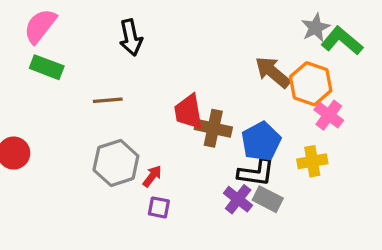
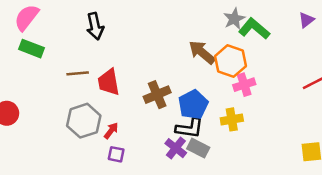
red trapezoid: (189, 112) -> (109, 82), moved
pink cross: (329, 115) -> (244, 85), turned 35
brown cross: (213, 128) -> (157, 95), turned -35

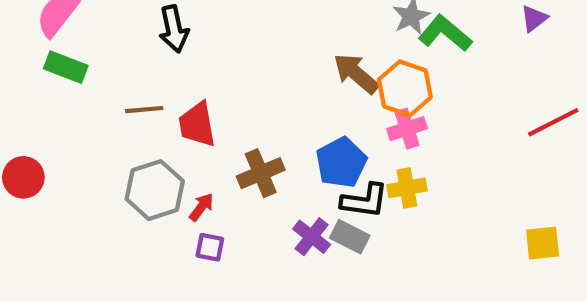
pink cross: (244, 85) -> (407, 129), moved
brown cross: (157, 95) -> (261, 173), moved
black L-shape: (189, 128) -> (365, 201), moved

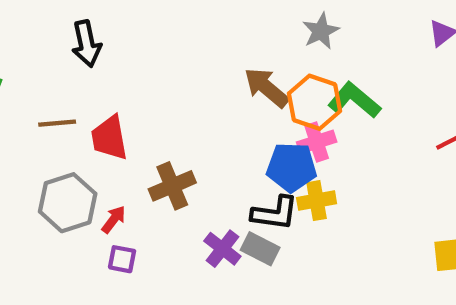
green L-shape: (445, 33) -> (354, 100), moved
blue pentagon: (341, 163) -> (292, 167), moved, turned 30

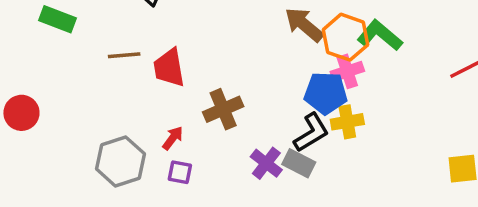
gray hexagon: (68, 203) -> (120, 161), moved
black L-shape: (275, 213) -> (311, 133), turned -39

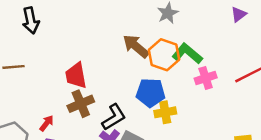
red trapezoid: (169, 68) -> (76, 76), moved
pink cross: (347, 71) -> (206, 78), moved
black L-shape: (311, 133) -> (114, 117), moved

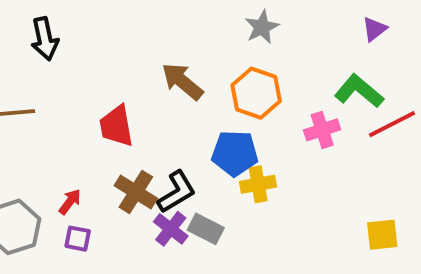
brown arrow: (136, 46) -> (182, 81), moved
green L-shape: (187, 54) -> (359, 91), moved
brown cross: (81, 104) -> (136, 192), moved, turned -35

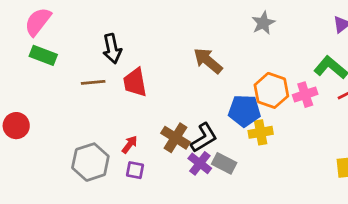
black arrow: (45, 39) -> (112, 49), moved
orange hexagon: (256, 93) -> (271, 90), moved
red trapezoid: (116, 126) -> (135, 82), moved

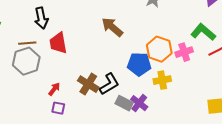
yellow cross: (261, 132) -> (162, 80), moved
gray hexagon: (90, 162) -> (26, 61), moved
purple cross: (200, 163) -> (139, 103), moved

